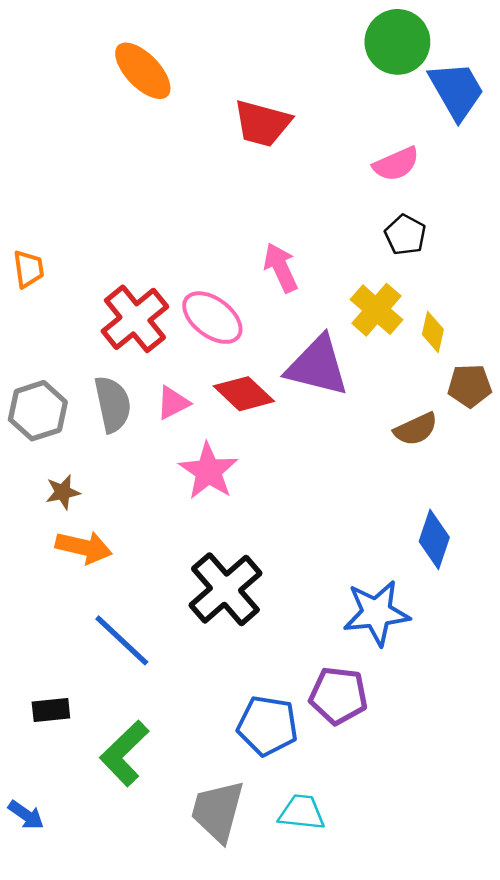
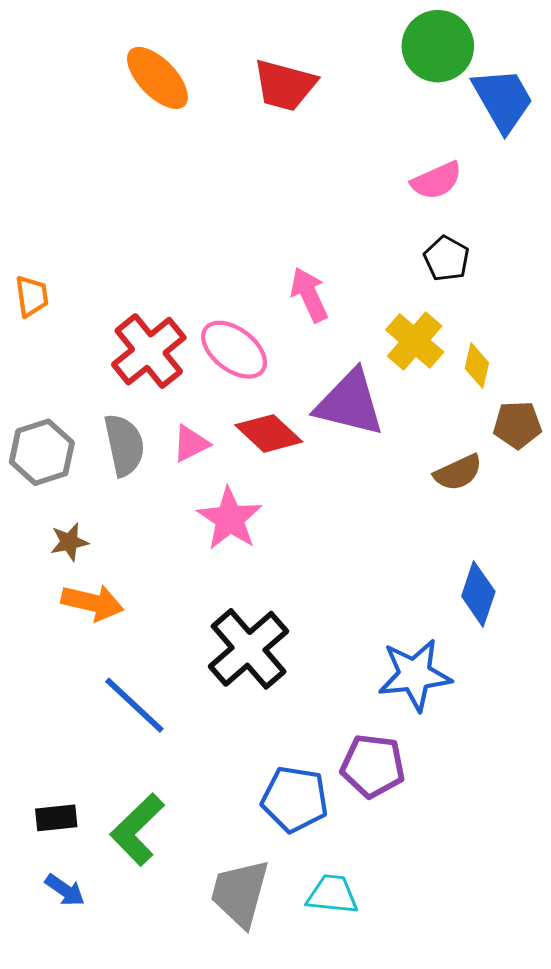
red trapezoid: (262, 123) -> (285, 85), moved
black rectangle: (51, 710) -> (56, 818), moved
blue arrow: (26, 815) -> (65, 890), moved

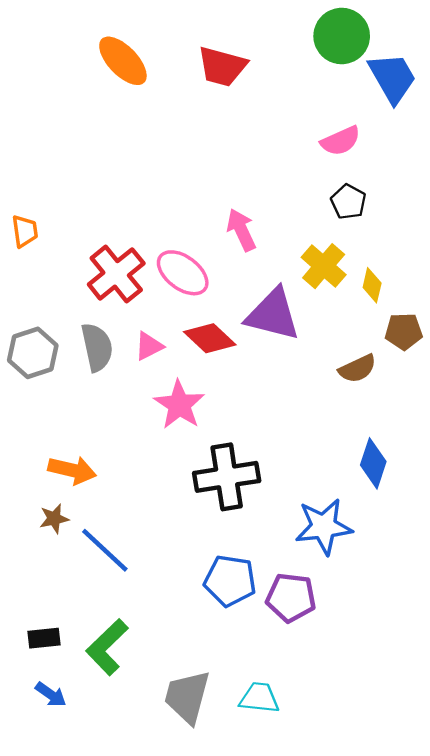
brown star: (69, 542) -> (54, 519), moved
black cross: (249, 649) -> (227, 477), moved, turned 32
blue pentagon: (295, 799) -> (230, 581), moved

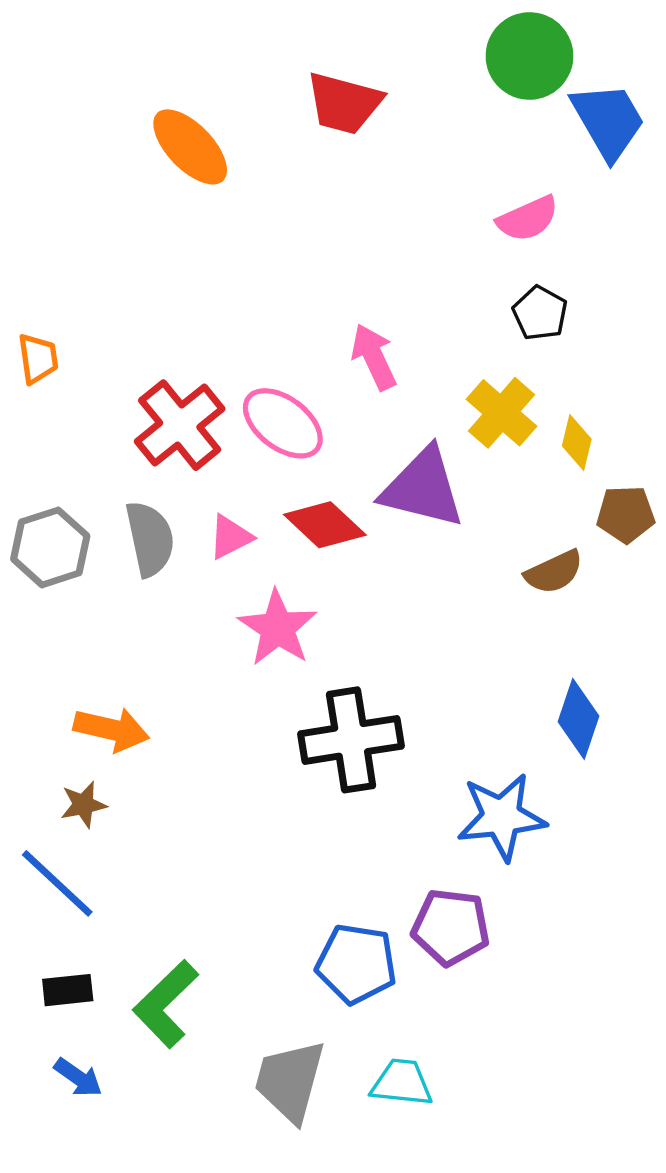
orange ellipse: (123, 61) -> (190, 147), moved
blue line: (105, 550) -> (57, 883), moved
blue pentagon: (230, 581) -> (356, 964), moved

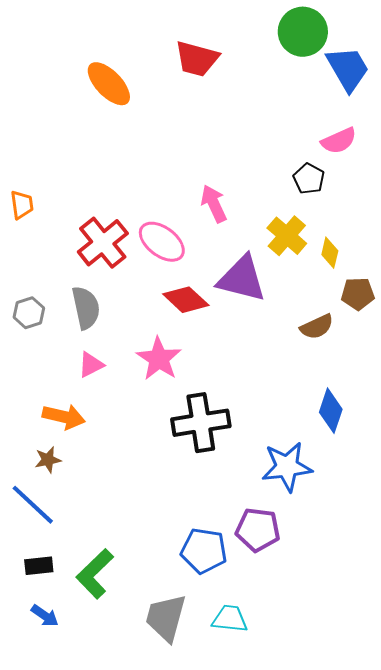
pink semicircle: (528, 219) -> (339, 141), moved
pink triangle: (230, 537) -> (91, 365), moved
gray hexagon: (50, 547) -> (29, 313), size x0.7

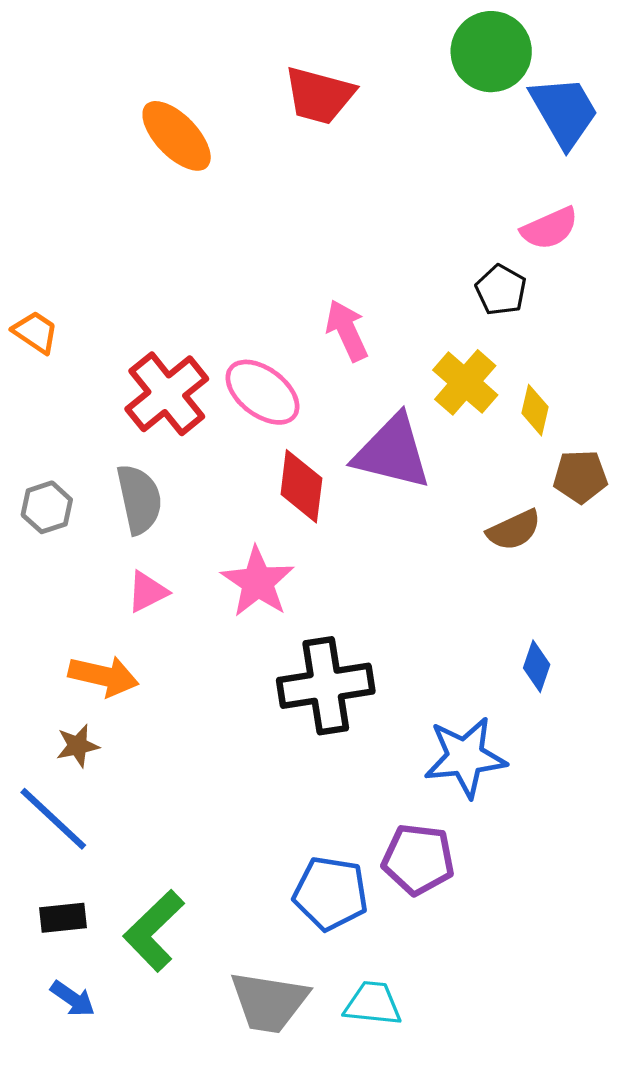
orange trapezoid: (22, 205) -> (35, 332), turned -48
red diamond: (186, 300) -> (301, 486), turned 54
blue diamond: (331, 411) -> (537, 666), size x0.7
gray trapezoid: (166, 618) -> (269, 1002), turned -96

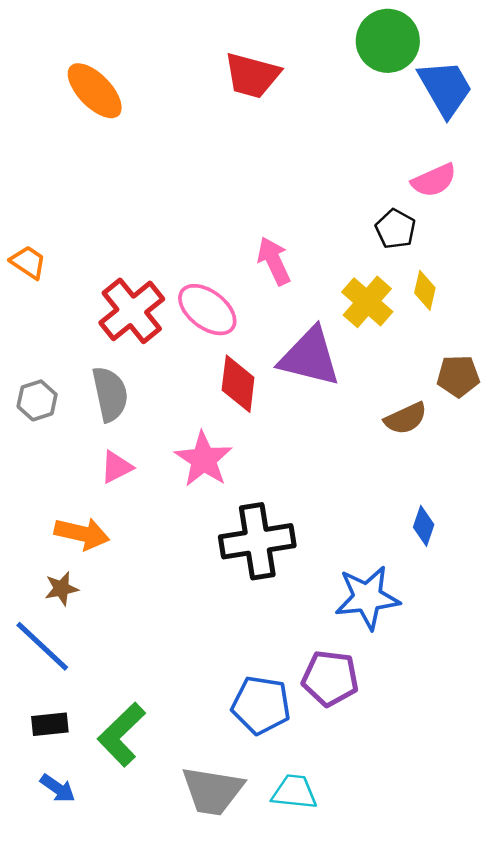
orange ellipse: (177, 136) -> (95, 91), moved
yellow diamond: (535, 410) -> (425, 290), moved

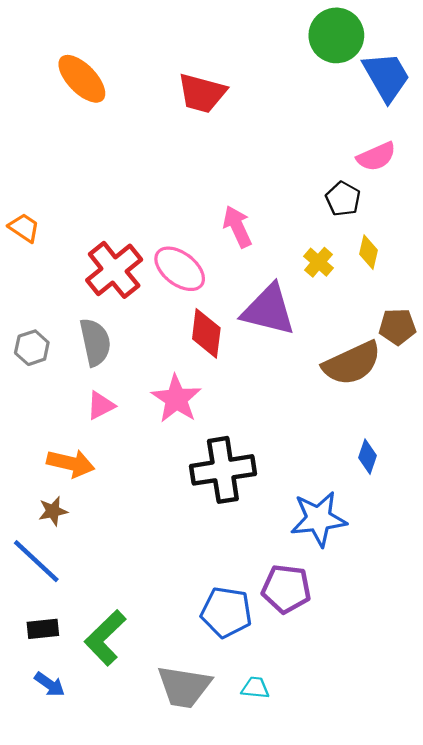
red trapezoid: (252, 75) -> (202, 93), moved
yellow cross: (367, 302) -> (319, 262), size x0.7
brown semicircle: (406, 418) -> (352, 363), size x1.6
cyan trapezoid: (294, 792) -> (255, 688), size x0.7

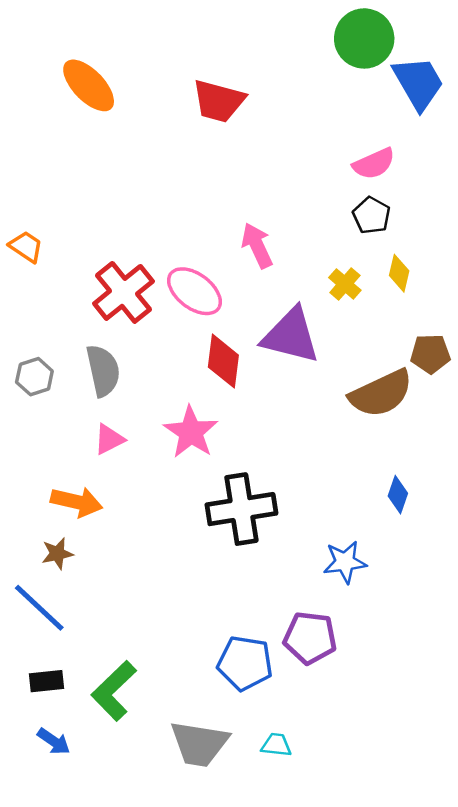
pink semicircle: (376, 157) -> (374, 164), moved
blue star: (319, 519) -> (345, 562), size x0.7

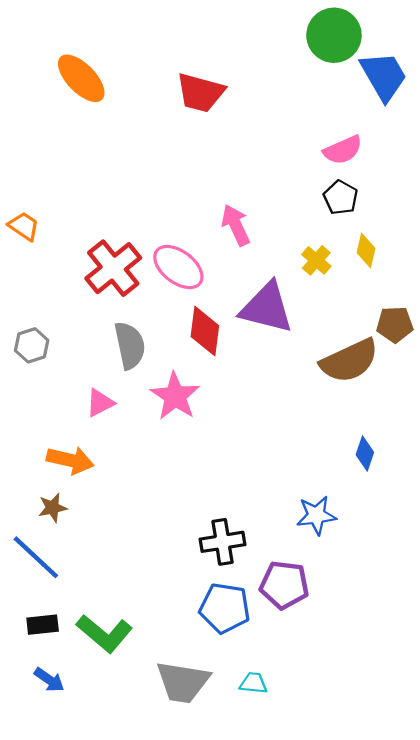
gray semicircle: (103, 371) -> (130, 345), moved
black cross: (241, 509) -> (223, 542), moved, size x0.7
green L-shape: (114, 691) -> (104, 633), turned -96

